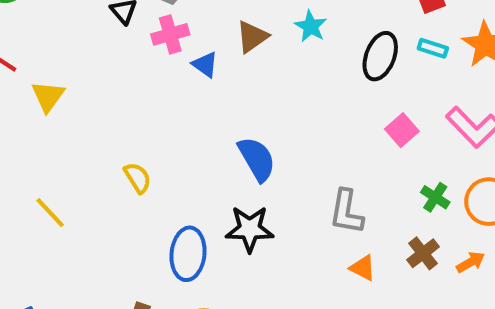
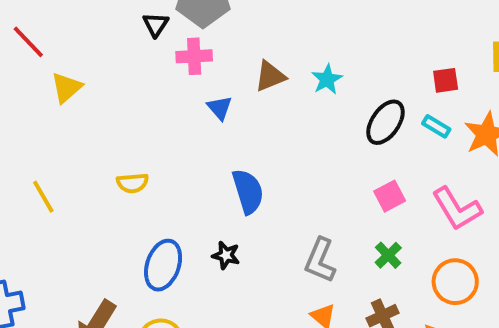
blue triangle: (205, 65) -> (220, 108), moved
yellow semicircle: (138, 178) -> (133, 183), turned 104
green cross: (435, 197) -> (388, 255), moved
black star: (250, 229) -> (226, 255), size x0.6

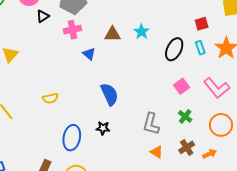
black triangle: (156, 24) -> (43, 16), moved, turned 32
brown triangle: (270, 76) -> (112, 34), turned 30
cyan rectangle: (436, 126) -> (200, 48), turned 48

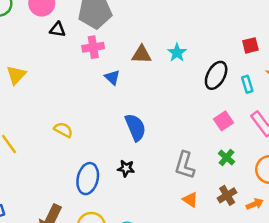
black triangle: (43, 16) -> (57, 30), turned 40
cyan rectangle: (200, 48) -> (247, 84), moved
yellow semicircle: (50, 98) -> (63, 130), turned -140

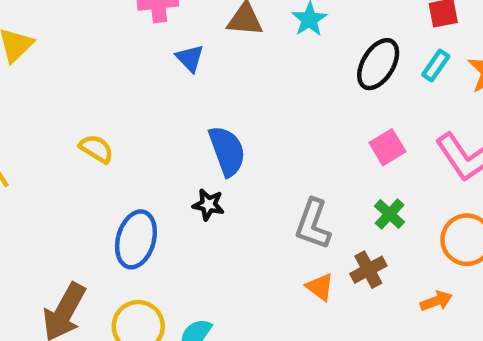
cyan rectangle: (247, 84) -> (436, 65), moved, turned 49
black star: (126, 168) -> (208, 205), moved
brown cross: (227, 195) -> (368, 270), moved

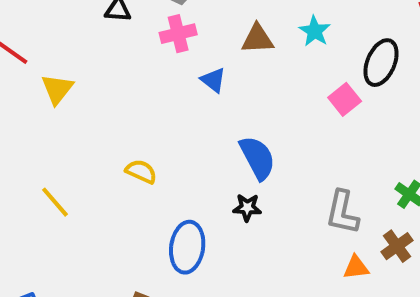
pink square: (387, 147) -> (345, 99), moved
orange triangle: (320, 287) -> (356, 267), turned -36

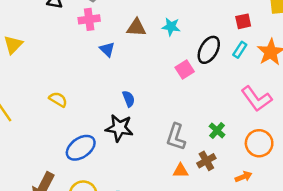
cyan star: (315, 31) -> (171, 27), turned -30
blue semicircle: (257, 158) -> (129, 99), size x0.6
black star: (247, 208) -> (119, 128), size x1.6
blue ellipse: (187, 247) -> (81, 148), turned 40

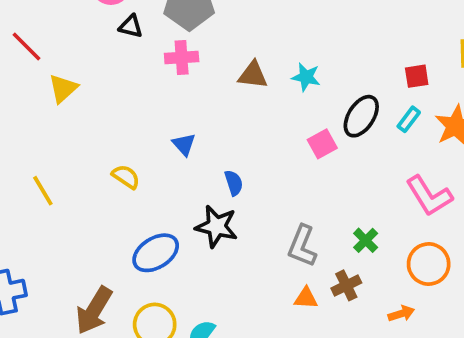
blue triangle: (107, 49) -> (184, 144), moved

